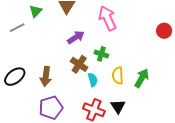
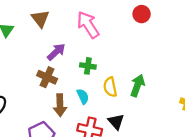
red circle: (164, 31) -> (142, 14), moved
brown cross: (79, 64) -> (47, 77), moved
brown arrow: (46, 76) -> (60, 105), moved

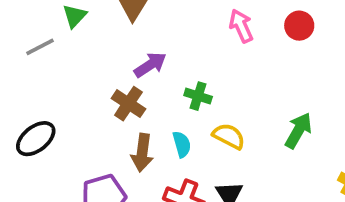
pink arrow: (88, 25) -> (241, 26), moved, size x0.7
green arrow: (137, 86) -> (298, 131), moved
yellow semicircle: (110, 87) -> (229, 136), turned 120

